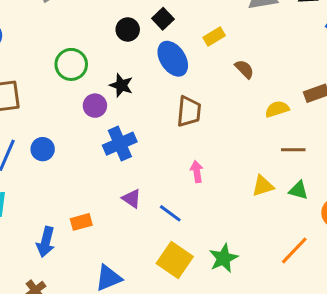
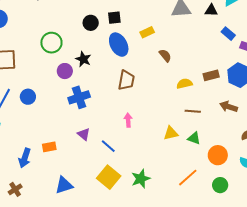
black square: (163, 19) -> (114, 18), turned 32

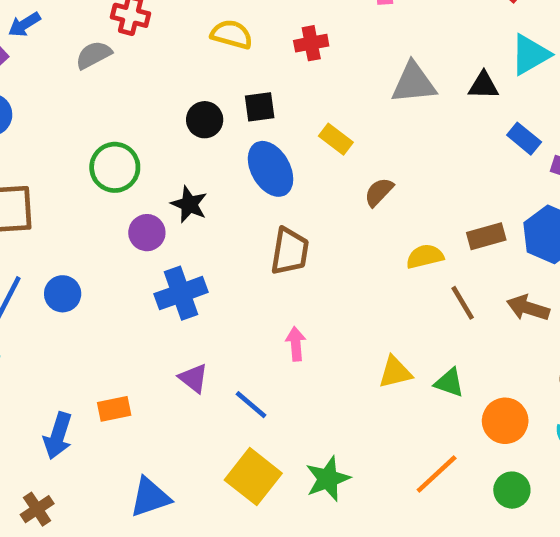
yellow rectangle: (147, 32) -> (336, 139), turned 64
brown semicircle: (165, 55) -> (379, 192), turned -96
brown line: (193, 111) -> (463, 303), moved, turned 56

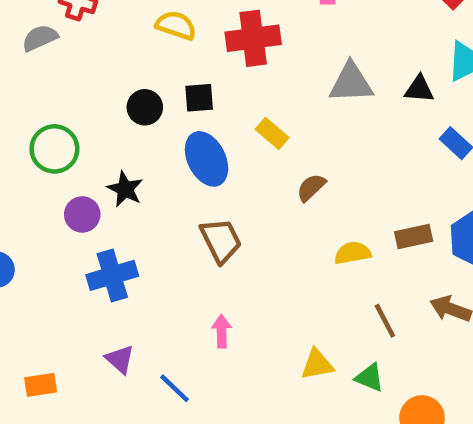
red cross: (311, 43) -> (253, 38), size x1.6
brown trapezoid: (290, 251) -> (221, 240), turned -39
brown line: (463, 303) -> (385, 321), moved

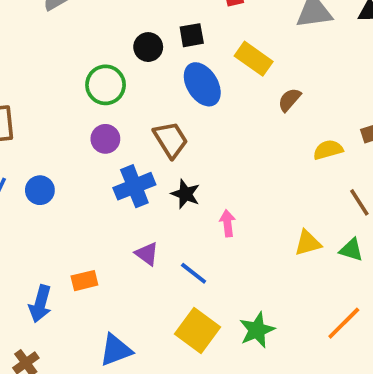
yellow rectangle: (272, 133) -> (254, 59), size x1.4
green circle: (54, 149) -> (106, 85), moved
black star: (125, 189) -> (185, 194), moved
brown trapezoid: (221, 240) -> (171, 140), moved

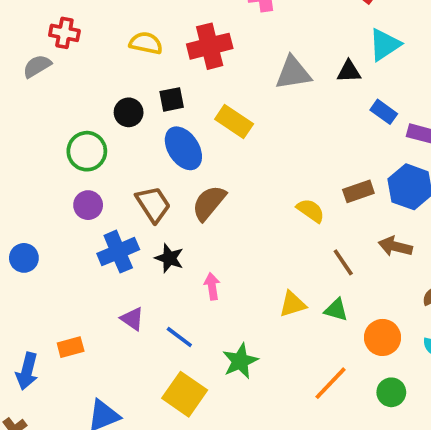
brown semicircle: (289, 100) -> (209, 203), moved, size x1.5
yellow semicircle: (328, 150) -> (311, 211), turned 52
green star: (257, 330) -> (240, 361), moved

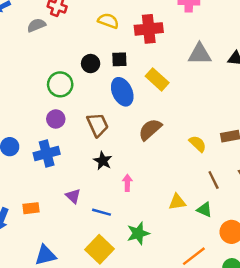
brown semicircle: (209, 203) -> (150, 130), moved
blue cross: (118, 252) -> (47, 153), moved
blue line: (179, 337) -> (102, 212), turned -30

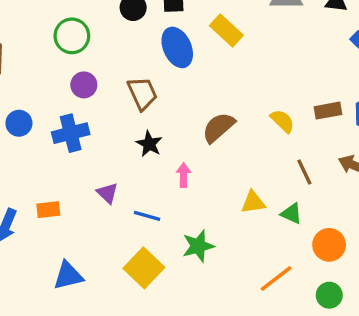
green circle: (60, 84) -> (72, 36), moved
brown semicircle: (150, 130) -> (218, 127), moved

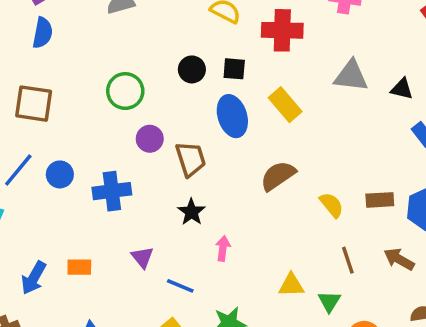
purple circle: (84, 85) -> (150, 139), moved
brown semicircle: (218, 127) -> (278, 176), moved
green triangle: (291, 214) -> (329, 301), turned 30

